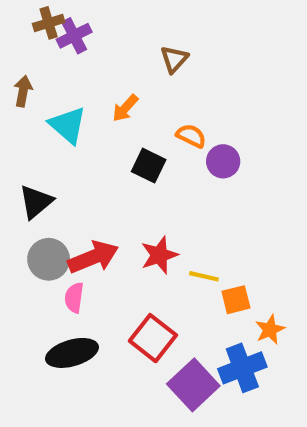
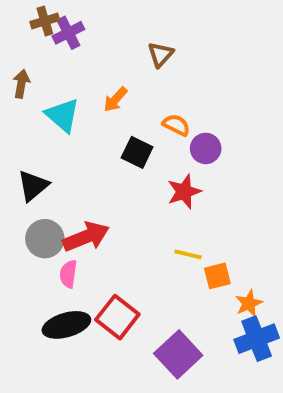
red star: (159, 255) -> (184, 192), moved
red square: (153, 338) -> (117, 317), moved
blue cross: (242, 368) -> (257, 339), moved

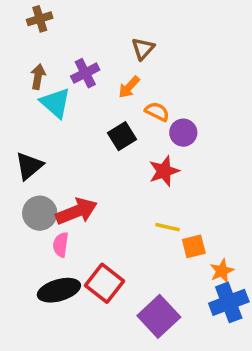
purple cross: (68, 33) -> (85, 73), moved
brown arrow: (21, 84) -> (38, 77), moved
orange arrow: (115, 99) -> (129, 87), moved
black square: (137, 152) -> (122, 136), turned 32

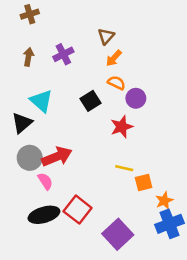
orange arrow: (129, 87) -> (114, 58), moved
cyan triangle: (55, 103) -> (41, 101), moved
pink semicircle: (61, 245) -> (45, 181), turned 138

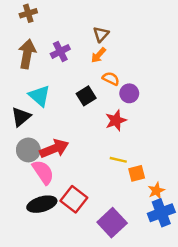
brown arrow: (28, 57) -> (27, 54), size x1.6
orange arrow: (114, 58) -> (98, 55), moved
pink semicircle: (45, 181) -> (43, 172), size x1.5

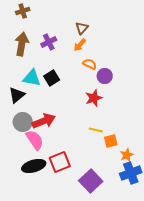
cyan triangle: (39, 96) -> (32, 78), turned -30
black square: (86, 96) -> (52, 78), moved
red square: (74, 199) -> (60, 162), turned 30

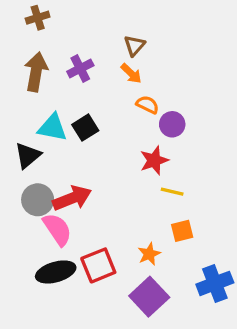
orange arrow: (80, 45) -> (131, 73), turned -88
yellow line: (96, 130) -> (172, 192), moved
orange star: (127, 155) -> (149, 254), moved

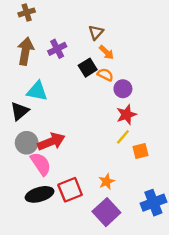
orange arrow: (131, 73) -> (106, 52), moved
black square: (85, 128) -> (88, 68), moved
red star: (154, 160) -> (126, 115), moved
yellow line: (172, 192) -> (123, 137), turned -63
orange square: (182, 231) -> (141, 151), moved

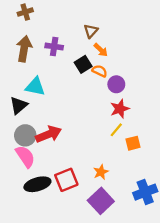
purple cross: (57, 49) -> (54, 47), turned 35
pink semicircle: (41, 164) -> (25, 156), moved

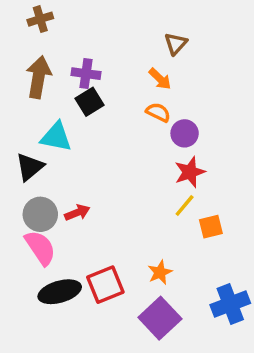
brown triangle: (91, 31) -> (176, 44), moved
black square: (83, 64) -> (90, 102), moved
red arrow: (49, 134) -> (77, 213), size x0.6

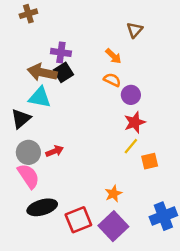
brown triangle: (176, 44) -> (135, 30), moved
brown arrow: (39, 77) -> (42, 72), moved, turned -88
red square: (105, 285) -> (78, 220), moved

